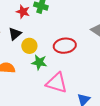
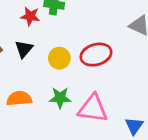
yellow circle: (29, 46) -> (59, 58), moved
green star: (39, 62) -> (60, 98), moved

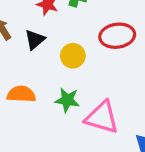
red ellipse: (96, 55) -> (117, 36), moved

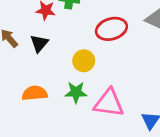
yellow circle: (73, 56) -> (84, 61), moved

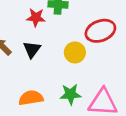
yellow circle: (84, 61) -> (75, 52), moved

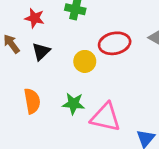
red star: (36, 17) -> (35, 18), moved
orange semicircle: (31, 98) -> (32, 101), turned 80

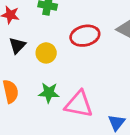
yellow circle: (85, 61) -> (46, 53), moved

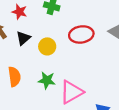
pink triangle: (79, 104) -> (71, 92), turned -45

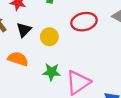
orange semicircle: (14, 77) -> (18, 59), moved, turned -60

